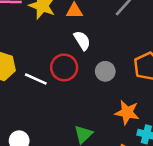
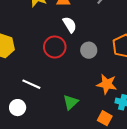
white line: (36, 79) -> (31, 84), moved

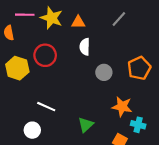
white semicircle: (70, 25) -> (85, 47), turned -147
red circle: (55, 47) -> (45, 55), moved

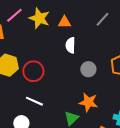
pink line: (25, 15) -> (14, 15), turned -42
red circle: (45, 55) -> (33, 71), moved
orange star: (122, 107) -> (88, 102), moved

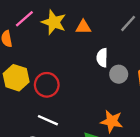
white semicircle: (70, 45) -> (102, 58), moved
gray circle: (88, 69) -> (119, 74), moved

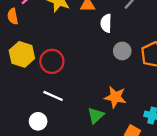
white semicircle: (102, 58) -> (106, 23), moved

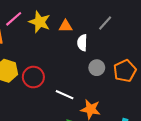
white line: (53, 96) -> (65, 95), moved

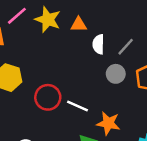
gray line: (105, 23) -> (126, 47), moved
red circle: (33, 77) -> (48, 97), moved

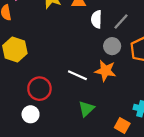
red circle: (48, 97) -> (39, 89), moved
orange star: (108, 123) -> (105, 71), moved

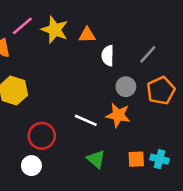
gray line: (121, 22) -> (148, 54), moved
green triangle: (86, 109) -> (96, 159), turned -36
orange square: (122, 125) -> (136, 159), moved, turned -32

